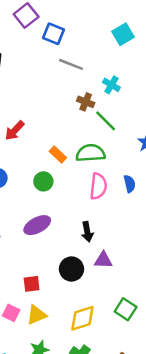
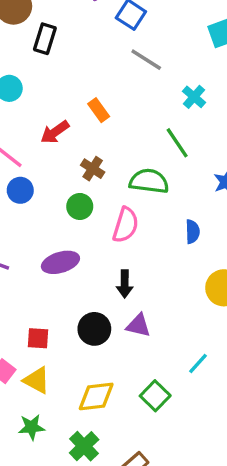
brown cross: (86, 102) -> (93, 169), moved
orange rectangle: (58, 154) -> (99, 110), moved
pink semicircle: (98, 186) -> (126, 225), moved
yellow triangle: (37, 315) -> (37, 380), turned 40

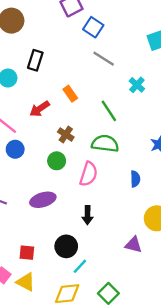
black rectangle: (45, 39) -> (35, 60), moved
green line: (177, 143) -> (109, 111), moved
purple triangle: (138, 325) -> (133, 245), moved
cyan line: (198, 363) -> (80, 266), moved

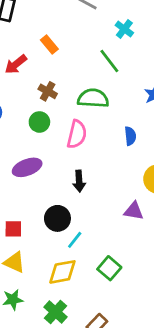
green line: (109, 111) -> (109, 61), moved

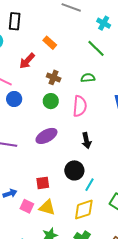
green semicircle: (93, 98) -> (88, 78), size x0.6

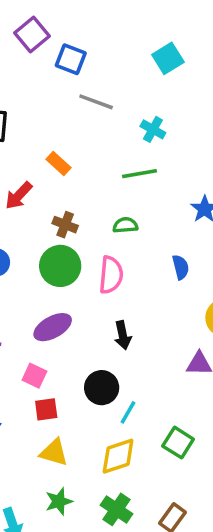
green line: (96, 48) -> (140, 174), turned -54
green circle: (51, 101) -> (60, 266), size x1.5
pink square: (27, 206) -> (34, 376), moved

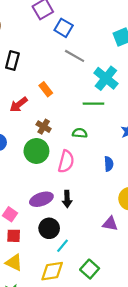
cyan cross: (153, 129) -> (106, 78), size x1.6
purple ellipse: (53, 327) -> (41, 199), moved

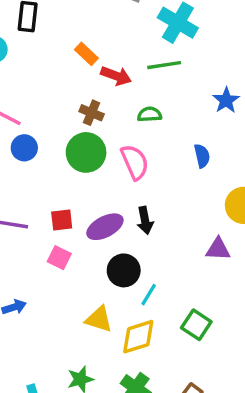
red arrow: (19, 105) -> (116, 76), moved, turned -114
pink semicircle: (66, 161) -> (135, 162), turned -30
red square: (14, 236) -> (62, 220), moved
yellow triangle: (14, 263) -> (99, 319), moved

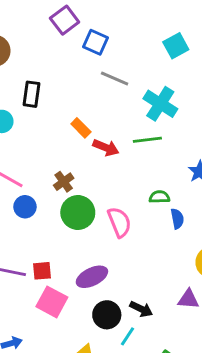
brown cross: (92, 113) -> (64, 182), moved, turned 30
green semicircle: (150, 114) -> (159, 197), moved
red square: (62, 220) -> (42, 271), moved
black arrow: (145, 220) -> (141, 309), moved, turned -55
pink square: (59, 258) -> (52, 302), size x1.5

